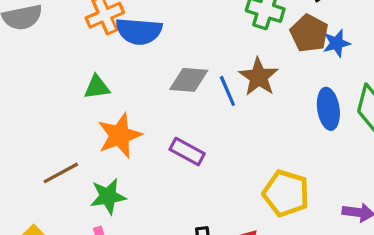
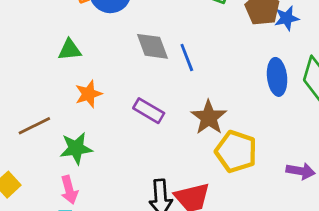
brown star: (259, 77) -> (209, 117), moved
gray diamond: (189, 80) -> (152, 46), turned 63
orange star: (120, 135) -> (89, 94), size x0.7

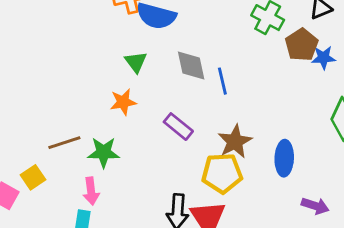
green triangle: (70, 50) -> (136, 62), moved, turned 50
blue ellipse: (277, 77) -> (284, 158), moved
brown line: (34, 126) -> (64, 143), moved
yellow pentagon: (236, 151) -> (222, 173), moved, turned -30

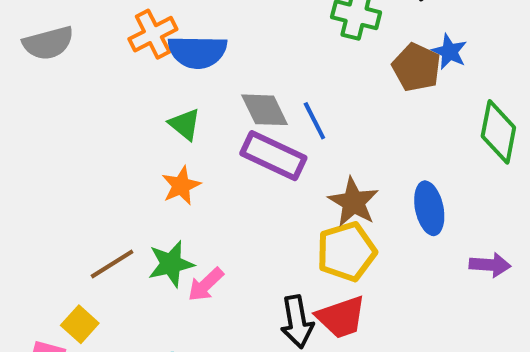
brown pentagon: (302, 45) -> (416, 67), moved
blue star: (324, 58) -> (449, 52), turned -30
purple rectangle: (178, 127) -> (273, 156), moved, size x1.4
pink arrow: (91, 191) -> (206, 285), moved, turned 68

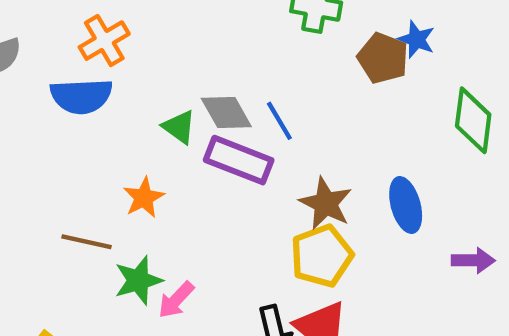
blue semicircle: (197, 52) -> (81, 96), moved
green triangle: (185, 124) -> (179, 127), moved
brown line: (112, 264) -> (87, 242), moved, turned 48

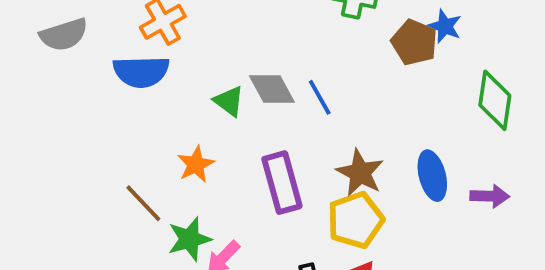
purple rectangle: (239, 160) -> (282, 183), moved, turned 52
brown line: (87, 242) -> (143, 203), turned 33
purple arrow: (473, 260) -> (490, 196), moved

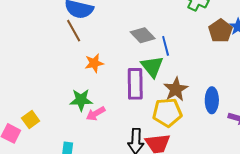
gray diamond: (272, 89) -> (143, 35), turned -30
green triangle: (229, 101) -> (152, 67), moved, size x1.4
brown line: (143, 203) -> (74, 31), moved

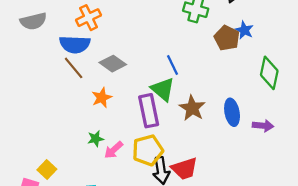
gray diamond: (143, 35) -> (113, 64), moved
green star: (81, 100) -> (96, 139), size x0.7
yellow pentagon: (167, 112) -> (148, 150), moved

